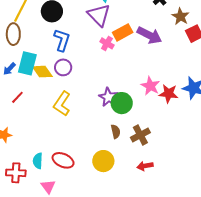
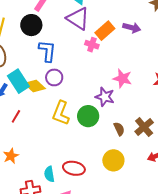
purple arrow: (150, 35) -> (132, 28), size x0.7
cyan rectangle: (27, 63) -> (18, 81), turned -35
pink star: (150, 86) -> (122, 78), moved
green circle: (122, 103) -> (88, 116), moved

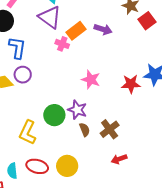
purple star: (105, 97) -> (77, 110), moved
yellow L-shape: (61, 113) -> (28, 133), moved
yellow circle: (113, 160) -> (67, 166), moved

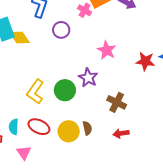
purple circle: (23, 75) -> (61, 30), moved
green circle: (54, 115) -> (65, 90), moved
brown cross: (110, 129) -> (117, 102), turned -36
brown semicircle: (85, 130) -> (87, 128), moved

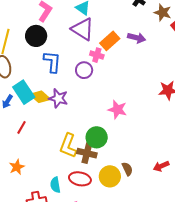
purple circle: (61, 30) -> (84, 70), moved
pink star: (107, 50) -> (117, 110), moved
purple star: (88, 78) -> (58, 98), moved
brown cross: (117, 102) -> (87, 153), moved

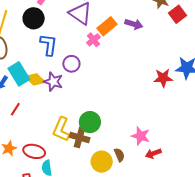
pink cross: (97, 55) -> (93, 40), turned 32
purple circle: (84, 70) -> (71, 64), moved
pink star: (117, 110) -> (141, 136), moved
red ellipse: (80, 179) -> (34, 151), moved

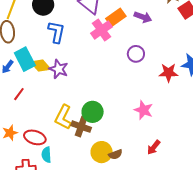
pink cross: (93, 40) -> (102, 30), size x1.5
purple circle: (71, 64) -> (136, 54), moved
pink star: (141, 136) -> (144, 110), moved
red arrow: (153, 153) -> (154, 147), turned -35
brown semicircle: (119, 155) -> (115, 154), moved, turned 88

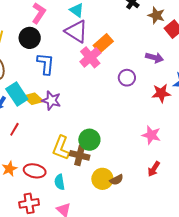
purple arrow: (143, 17) -> (154, 58), moved
pink star: (144, 110) -> (151, 135), moved
cyan semicircle: (46, 155) -> (60, 182), moved

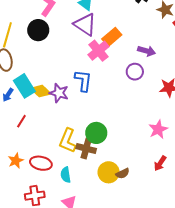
purple arrow: (154, 58) -> (147, 51), moved
blue L-shape: (46, 64) -> (83, 81), moved
pink star: (151, 135) -> (158, 129), turned 30

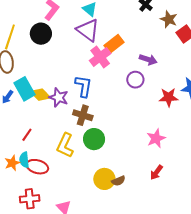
red line: (21, 121) -> (27, 135), moved
brown cross: (86, 149) -> (83, 115), moved
cyan semicircle: (66, 175) -> (24, 160), moved

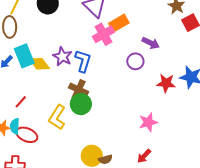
purple star: (59, 97) -> (62, 57), moved
green circle: (94, 139) -> (81, 104), moved

